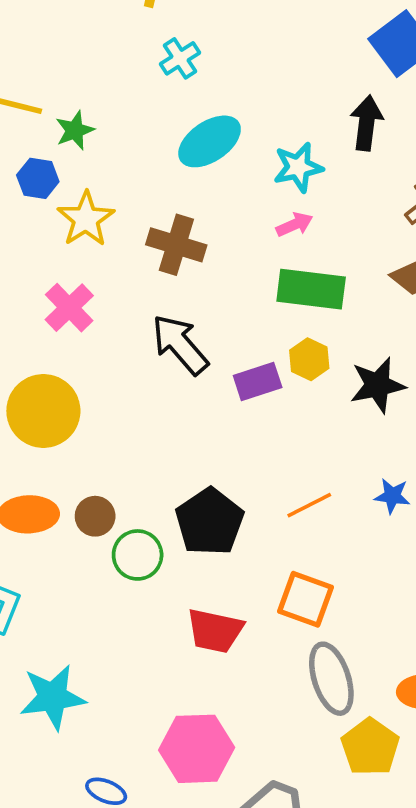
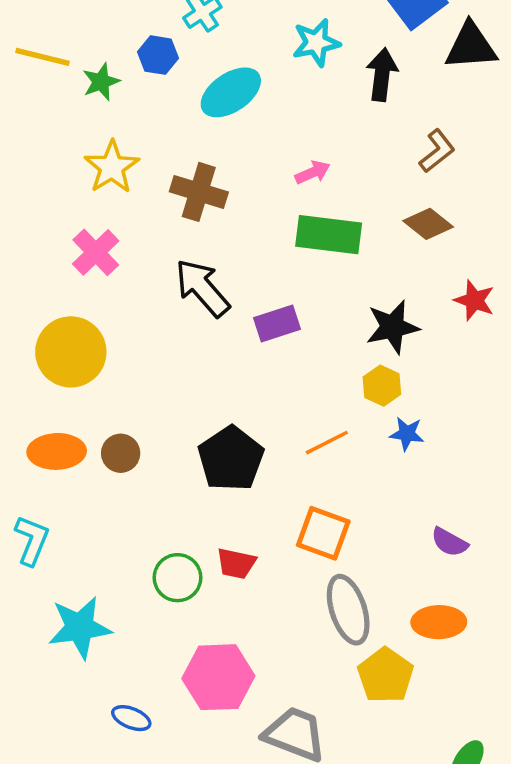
cyan star: (298, 167) -> (316, 43), moved
blue hexagon: (38, 178) -> (158, 55), moved
yellow hexagon: (309, 359) -> (382, 386), moved
green circle: (138, 555) -> (178, 578), moved
red trapezoid: (215, 631) -> (236, 563), size x0.7

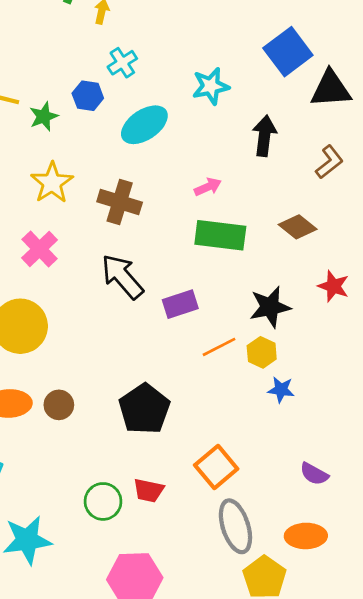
black arrow: (382, 75) -> (264, 136), moved
brown L-shape: (437, 151) -> (329, 162), moved
orange line: (327, 443) -> (219, 347), moved
orange square: (323, 533) -> (216, 467), turned 30

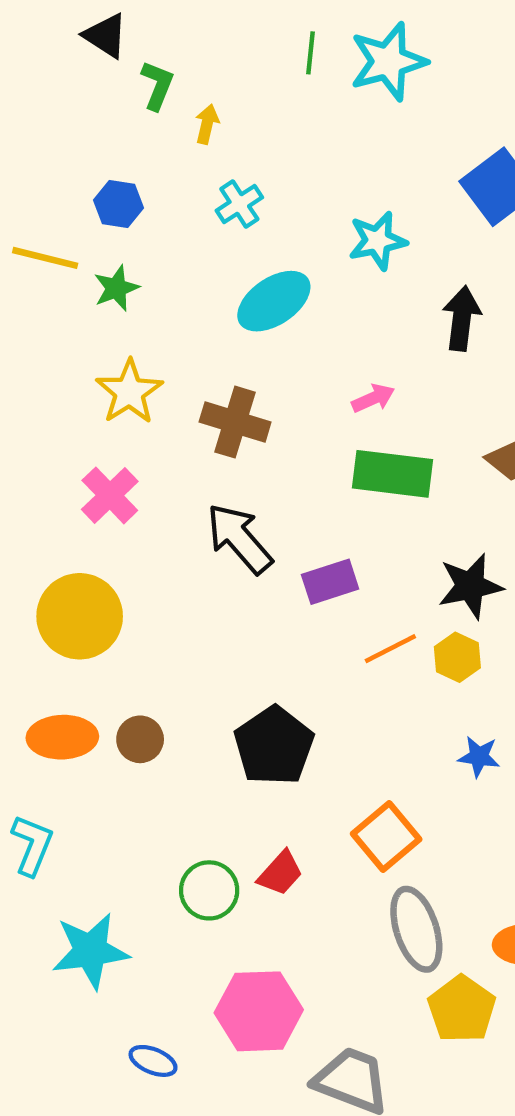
blue hexagon: (88, 96) -> (118, 204), moved
blue star: (281, 390) -> (479, 757), moved
red trapezoid: (149, 490) -> (280, 873), turned -60

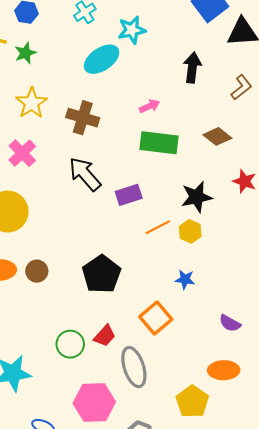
cyan star: (377, 241) -> (132, 30), moved
blue star: (479, 757) -> (185, 279), moved
gray ellipse: (416, 929) -> (134, 367), moved

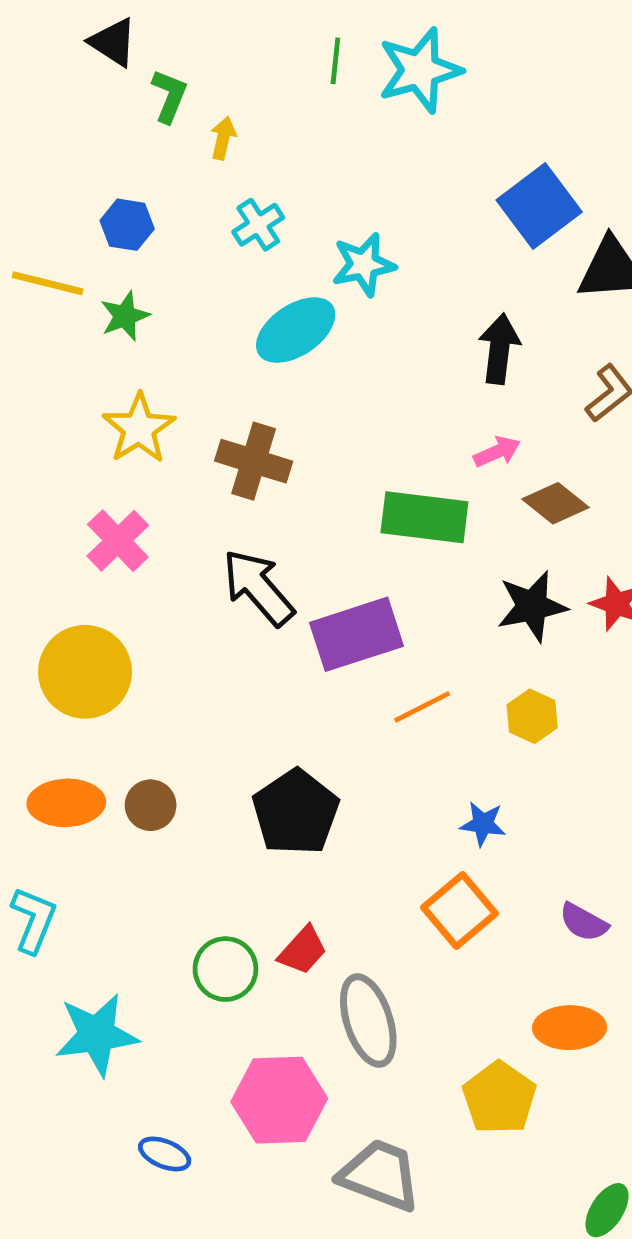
pink arrow: (150, 106) -> (497, 452), moved
purple rectangle: (129, 195) -> (357, 634), size x1.5
black star: (196, 197) -> (532, 606), moved
yellow hexagon: (190, 231) -> (532, 716), moved
orange square: (156, 318) -> (460, 911), moved

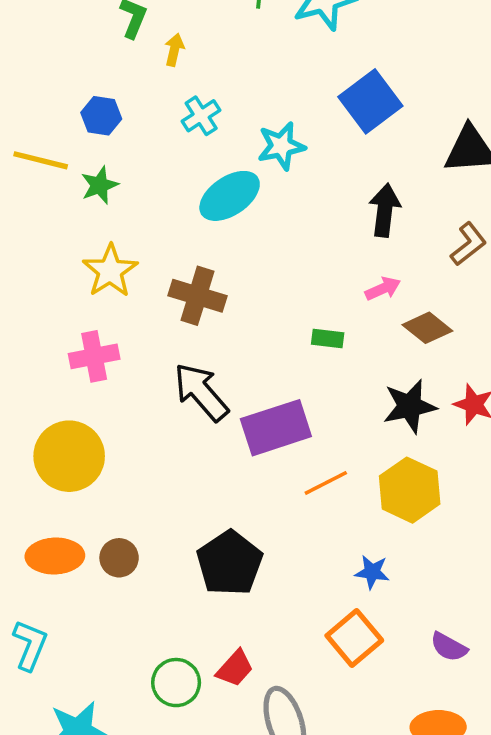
blue square: (539, 206) -> (370, 101), moved
green rectangle: (424, 517) -> (328, 339), size x0.5
pink cross: (118, 541) -> (94, 356), turned 33
yellow hexagon: (532, 716) -> (410, 490), size x1.6

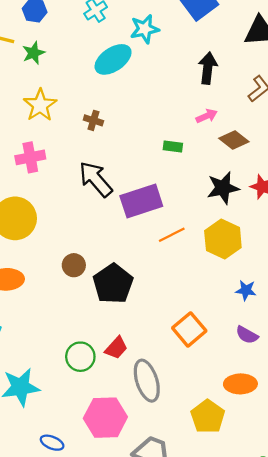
brown cross: (197, 296) -> (93, 120), size x0.6
brown circle: (119, 558) -> (74, 265), moved
blue star: (372, 572) -> (246, 290), moved

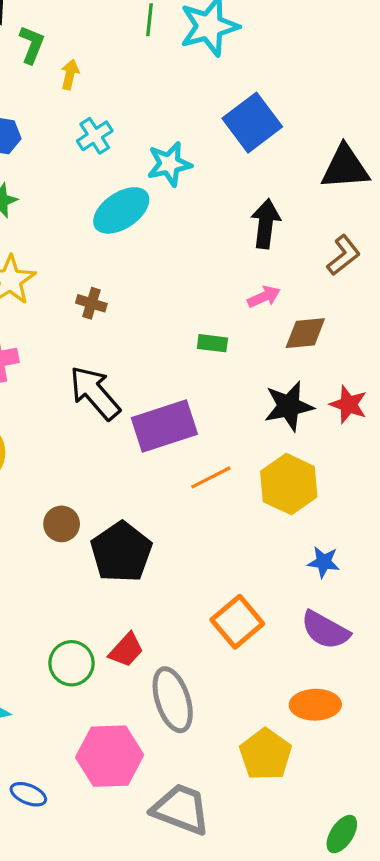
brown diamond: (234, 140) -> (305, 333), turned -44
purple semicircle: (247, 335) -> (325, 630), size x1.4

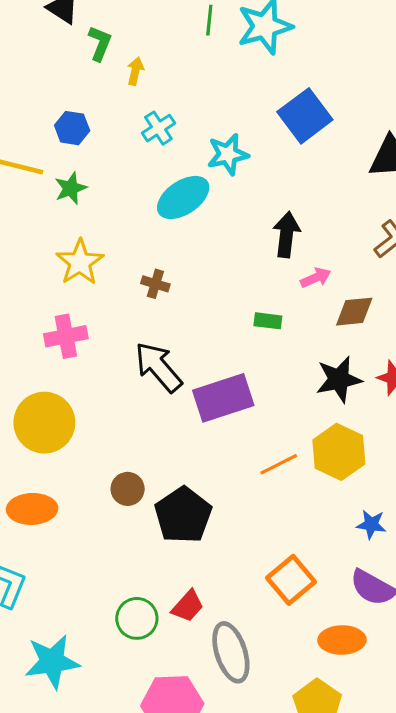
black arrow: (266, 224) -> (286, 234), moved
orange line: (211, 477) -> (279, 464), moved
orange ellipse: (315, 705) -> (342, 640), moved

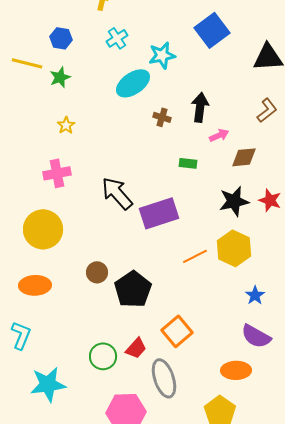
yellow star: (80, 262) -> (66, 125), size x0.6
brown cross: (155, 284) -> (162, 117), moved
blue star: (371, 524) -> (255, 295), turned 30
orange square: (291, 580) -> (177, 331), moved

